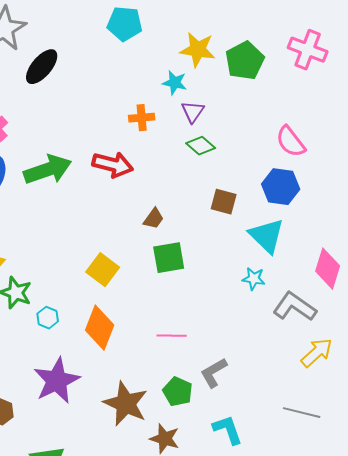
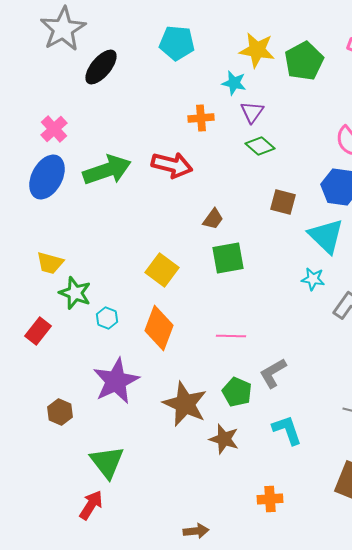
cyan pentagon: (125, 24) -> (177, 43), moved

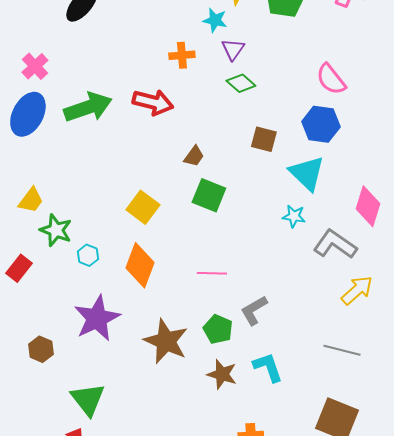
green square: (228, 258) -> (209, 195), turned 32
yellow trapezoid: (50, 263) -> (31, 200), turned -68
brown star: (224, 439) -> (222, 374), moved

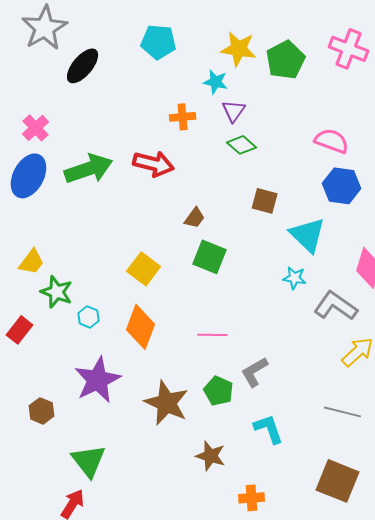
pink semicircle: (331, 79) -> (332, 141), turned 148
blue hexagon: (321, 124) -> (342, 186), moved
brown star: (222, 374) -> (211, 456), moved

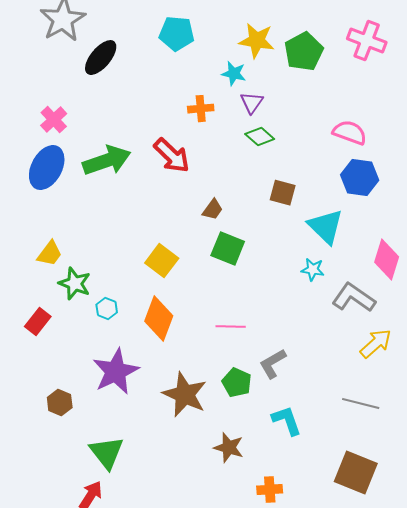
red arrow: (154, 164) -> (172, 156), turned 30

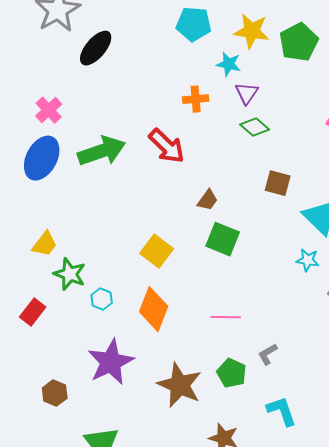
cyan pentagon: (177, 34) -> (194, 24), moved
gray L-shape: (273, 364) -> (268, 354), size x0.7

